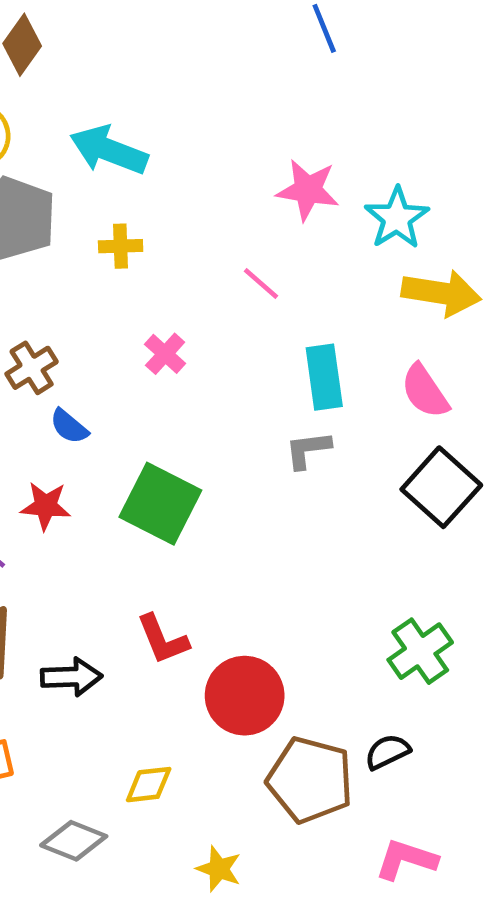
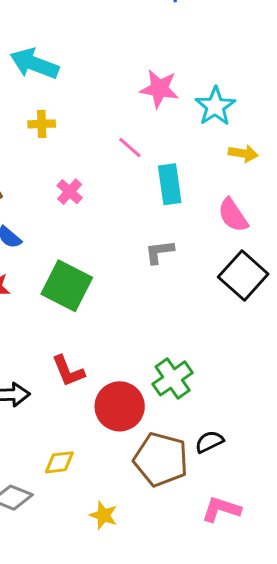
yellow arrow: (441, 293) -> (243, 153), size x0.6
cyan rectangle: (324, 377) -> (170, 184), moved
green cross: (420, 651) -> (173, 378), moved

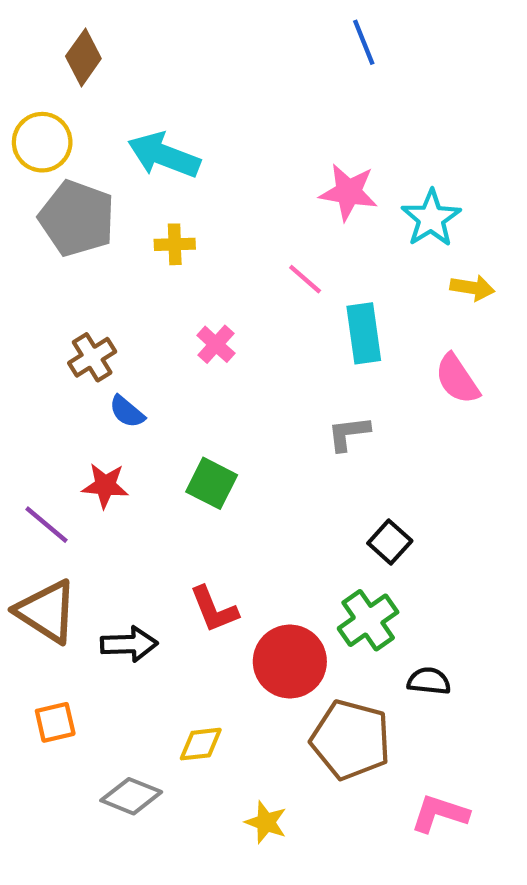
black square: (243, 275) -> (390, 542), moved, size x0.6
green square: (67, 286) -> (212, 483), size x0.7
black semicircle: (209, 442) -> (429, 681), moved, turned 32

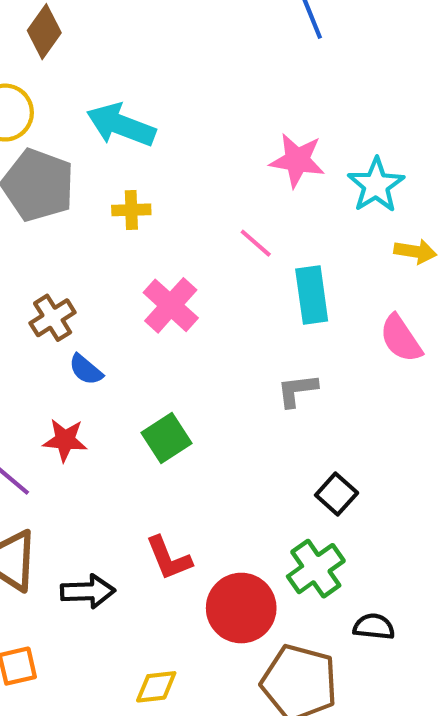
pink cross: (216, 344) -> (171, 305), size x1.5
green square: (212, 483) -> (167, 438), turned 30

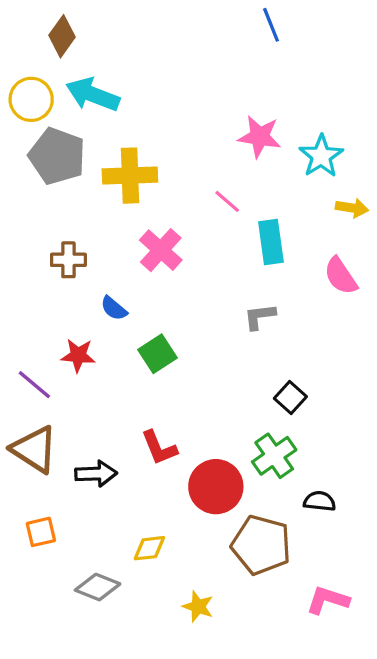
cyan arrow: (121, 125) -> (93, 95), moved
yellow cross: (131, 210) -> (130, 176), size x1.8
brown cross: (53, 318) -> (68, 260), turned 32
blue semicircle: (86, 370) -> (114, 308), moved

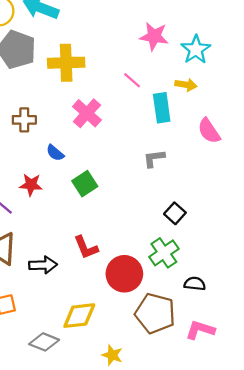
yellow arrow: (352, 208) -> (186, 85), moved
yellow diamond: (149, 548) -> (79, 316), size x1.5
pink L-shape: (328, 600) -> (200, 330), moved

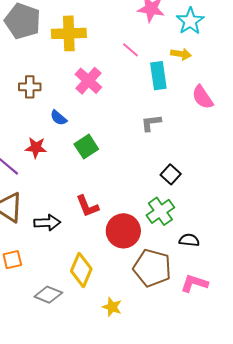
yellow diamond: (79, 316) -> (81, 270), turned -60

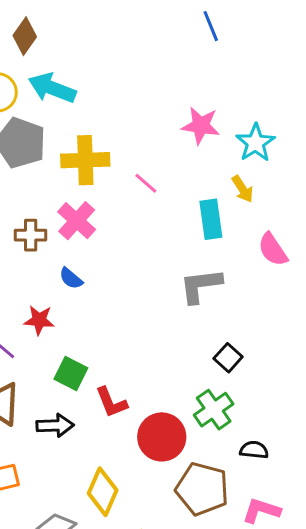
pink line: (131, 50) -> (146, 183), moved
yellow arrow: (181, 54) -> (242, 189), turned 48
pink cross: (88, 81) -> (77, 221), moved
gray L-shape: (151, 123) -> (201, 286), size x1.5
green square: (86, 147) -> (71, 374), moved, turned -30

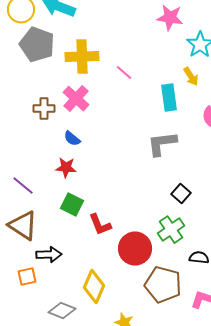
pink star: (201, 126) -> (170, 18), moved
red star: (39, 320) -> (66, 168), moved
black arrow: (55, 425) -> (49, 255), moved

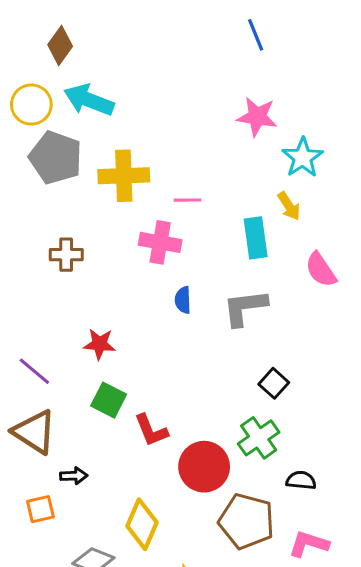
pink line: (124, 73) -> (187, 200), turned -42
pink cross: (76, 99) -> (160, 242), moved, turned -32
blue semicircle: (72, 139) -> (183, 300), moved, turned 48
black arrow: (49, 255) -> (74, 476), size x0.7

